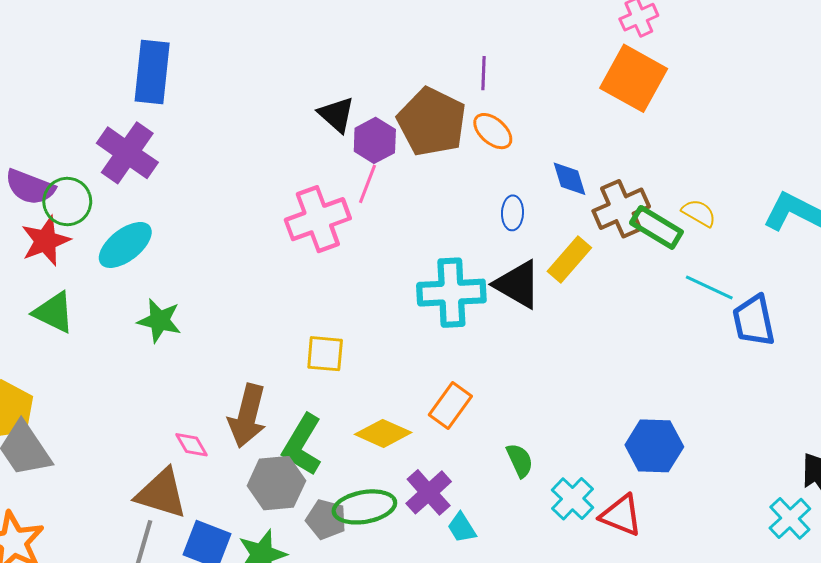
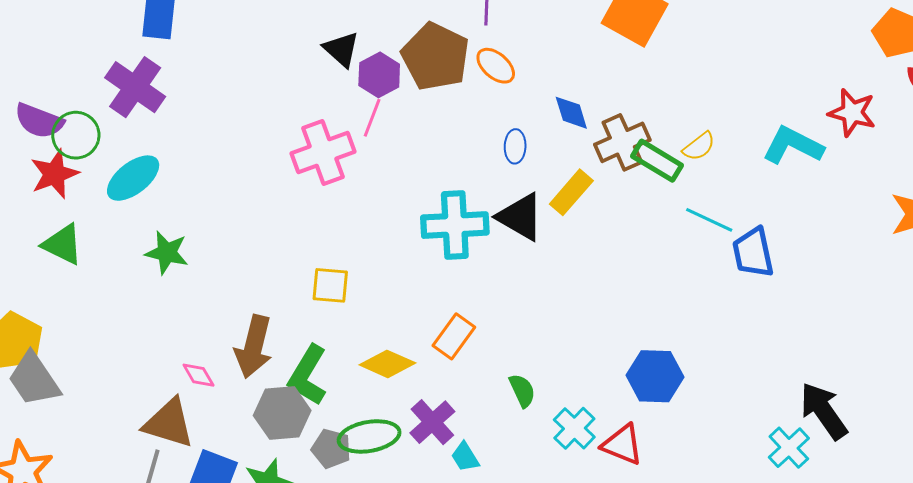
yellow semicircle: (699, 213) -> (699, 146), turned 112

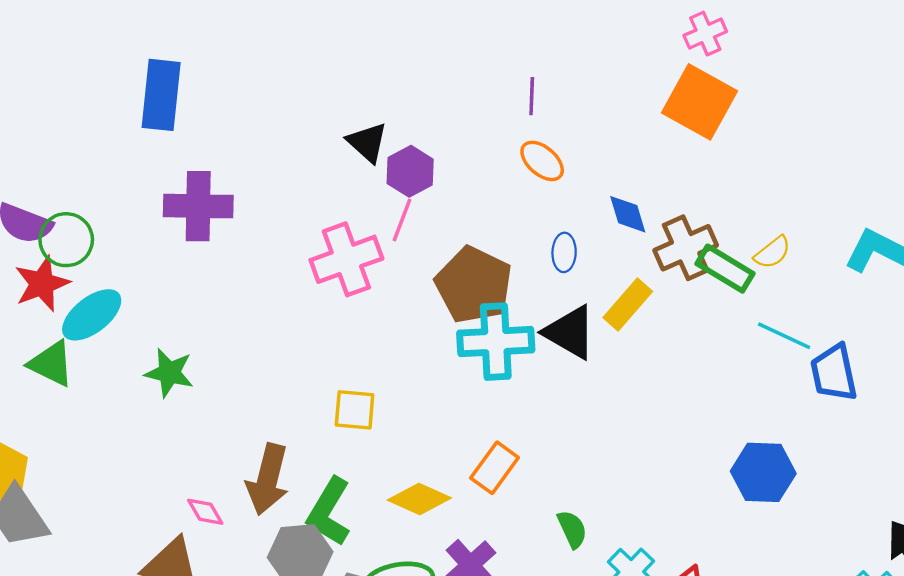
brown pentagon: (435, 56) -> (474, 285), moved
purple cross: (135, 87) -> (198, 206), moved, turned -34
cyan ellipse: (133, 178) -> (92, 315), moved
blue hexagon: (655, 376) -> (763, 472), moved

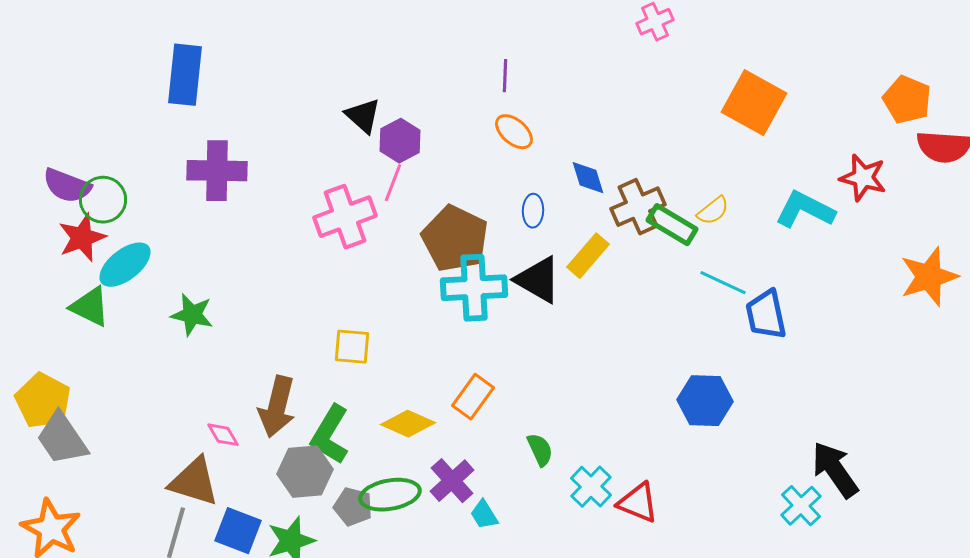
orange square: (700, 102) -> (754, 103), moved

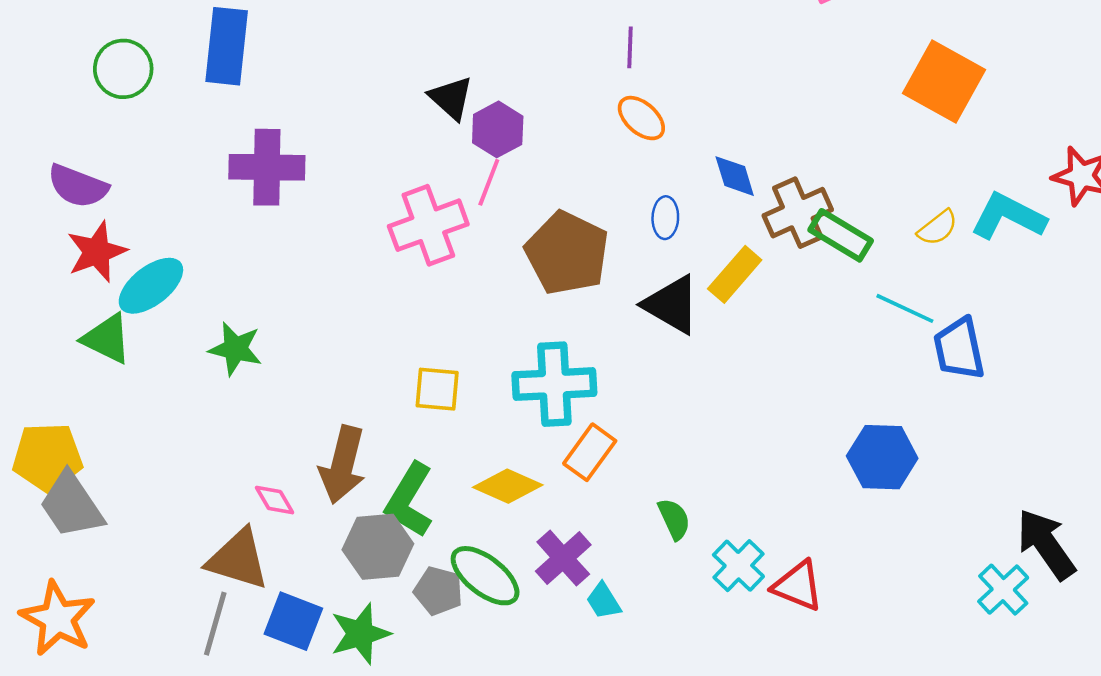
green circle: (103, 200) -> (123, 69), moved
yellow semicircle: (713, 211) -> (938, 228), moved
cyan cross: (474, 288) -> (554, 384), moved
yellow pentagon: (43, 401) -> (48, 457), turned -30
green ellipse: (390, 495) -> (485, 576), turned 48

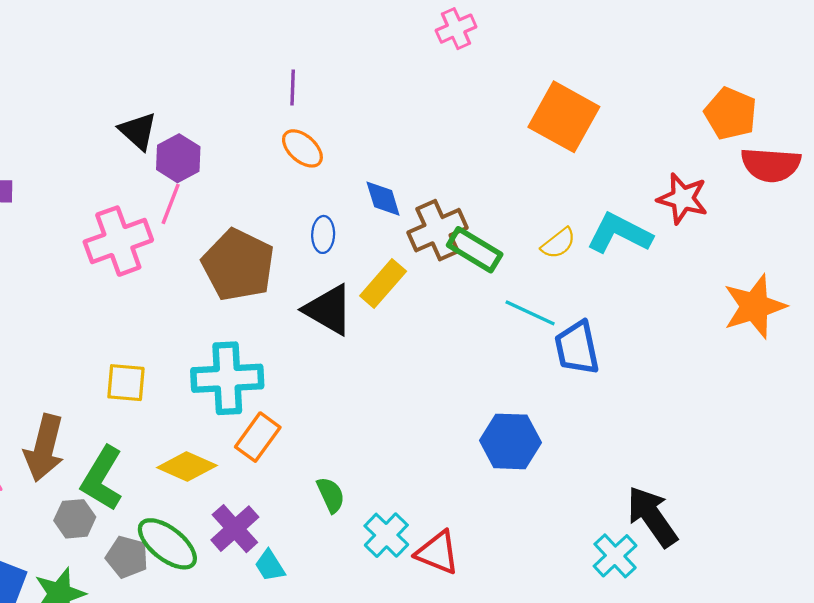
gray hexagon: (378, 547) -> (75, 519), size x0.7

